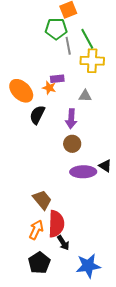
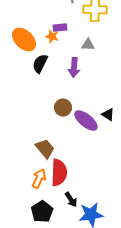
brown circle: (72, 144) -> (63, 108), moved
purple ellipse: (83, 172) -> (86, 121), turned 40
black arrow: (63, 243) -> (71, 200), moved

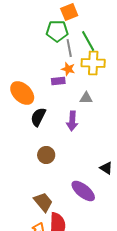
orange star: (52, 37) -> (68, 69), moved
brown circle: (63, 108) -> (46, 155), moved
purple ellipse: (86, 121) -> (83, 191), moved

